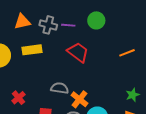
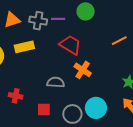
red cross: (18, 98) -> (16, 96), turned -32
orange cross: (79, 99) -> (83, 70), moved

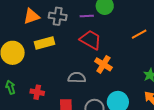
purple line: (58, 19) -> (87, 16), moved

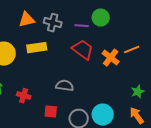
orange cross: (103, 64) -> (111, 58), moved

